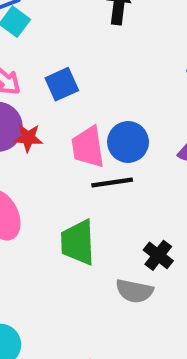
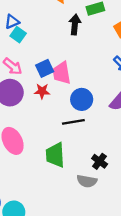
red star: (28, 138) -> (42, 91), moved
pink trapezoid: (88, 147) -> (62, 73), moved

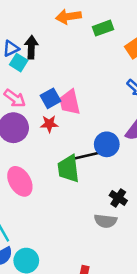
black arrow: (75, 24) -> (31, 47), moved
blue circle: (82, 99) -> (107, 144), moved
green trapezoid: (55, 155) -> (68, 169), moved

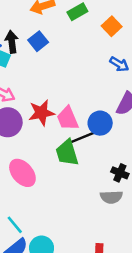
blue square: (51, 98) -> (38, 41), moved
pink trapezoid: (70, 102) -> (68, 118), moved
red star: (49, 124) -> (41, 113), size x1.5

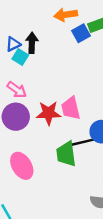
blue square: (38, 41) -> (81, 33), moved
pink trapezoid: (68, 118) -> (71, 108), moved

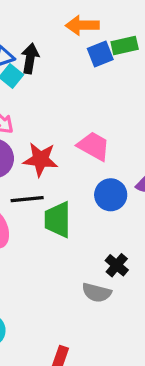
pink trapezoid: (71, 108) -> (94, 146), moved, turned 125
black line: (83, 142) -> (27, 199), moved

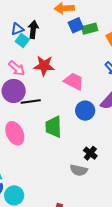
green rectangle: (125, 46) -> (90, 29), moved
red star: (40, 159) -> (44, 66), moved
black line: (27, 199) -> (31, 102), moved

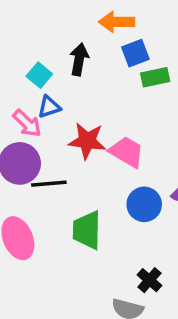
blue triangle: (17, 29) -> (49, 107), moved
green rectangle: (90, 29) -> (155, 77), moved
black arrow: (33, 30) -> (79, 59), moved
red star: (44, 66) -> (87, 141), moved

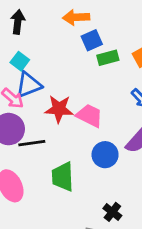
black arrow: (79, 59) -> (18, 22), moved
blue triangle: (49, 107) -> (29, 85), size x1.5

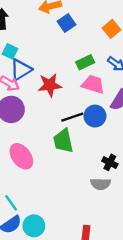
green rectangle: (108, 58) -> (85, 62), moved
pink trapezoid: (89, 116) -> (93, 84), moved
black line: (32, 143) -> (72, 117), moved

